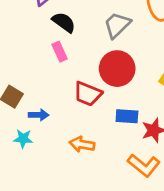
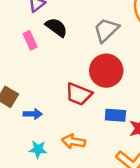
pink rectangle: (60, 52) -> (30, 40), moved
cyan star: (23, 139) -> (38, 149), moved

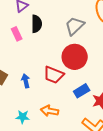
black semicircle: (56, 27) -> (37, 24), turned 54
blue arrow: (33, 114) -> (26, 81), moved, turned -104
blue rectangle: (115, 115) -> (82, 91), turned -35

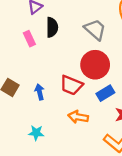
gray trapezoid: (75, 26) -> (95, 30), turned 85
blue rectangle: (82, 91) -> (105, 93), moved
orange arrow: (50, 111) -> (78, 117), moved

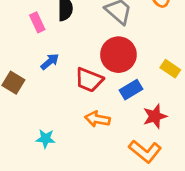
blue arrow: (40, 92) -> (50, 62), moved, turned 63

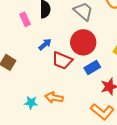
blue arrow: (50, 62) -> (45, 44), moved
orange arrow: (97, 119) -> (54, 98), moved

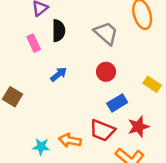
red circle: (83, 42) -> (106, 72), size x0.6
red trapezoid: (62, 60) -> (102, 130), moved

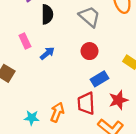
pink rectangle: (34, 43) -> (25, 41), moved
red trapezoid: (102, 130) -> (86, 103), turned 65
orange arrow: (70, 140) -> (57, 112), turned 102

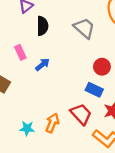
red circle: (89, 51) -> (102, 67), moved
blue rectangle: (99, 79) -> (94, 90), turned 56
red trapezoid: (86, 103) -> (81, 114), turned 140

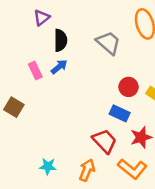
blue arrow: (42, 64) -> (59, 67), moved
orange arrow: (52, 123) -> (87, 170), moved
cyan star: (27, 128) -> (48, 166), moved

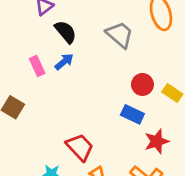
black semicircle: (60, 40) -> (66, 32), turned -40
red trapezoid: (105, 141) -> (80, 147), moved

